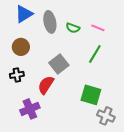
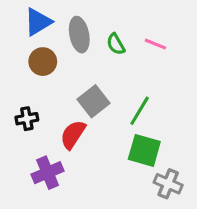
green semicircle: (73, 28) -> (116, 44), turned 40
brown circle: (21, 47) -> (43, 62), moved
green line: (95, 54) -> (140, 111), moved

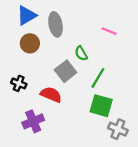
green semicircle: (116, 44) -> (81, 53), moved
black cross: (27, 119) -> (19, 83), turned 32
red semicircle: (73, 135) -> (51, 95), turned 80

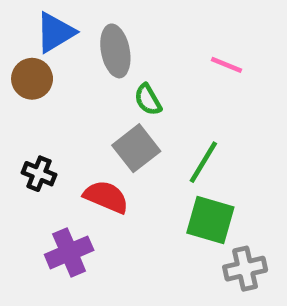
brown circle: (30, 43) -> (32, 79), moved
green semicircle: (81, 53) -> (148, 100), moved
gray cross: (118, 129) -> (245, 269), turned -36

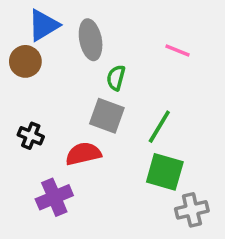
green semicircle: (148, 100) -> (116, 78), turned 45
gray square: (136, 148) -> (107, 116), turned -32
red semicircle: (106, 197) -> (83, 154), turned -36

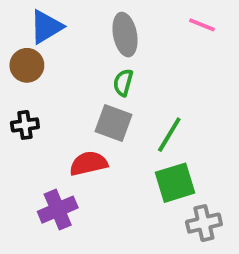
gray ellipse: (91, 40) -> (125, 35), moved
pink line: (177, 51) -> (202, 25), moved
black cross: (31, 136) -> (25, 125), moved, turned -30
green square: (165, 172) -> (175, 183), turned -33

